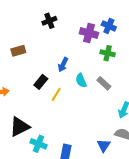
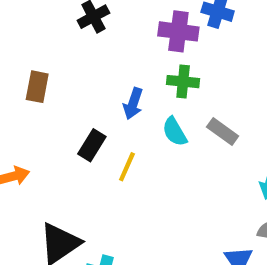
brown rectangle: (18, 51) -> (37, 87), turned -56
green cross: (108, 53) -> (183, 82), moved

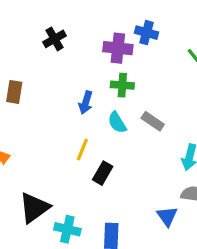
black rectangle: (92, 145) -> (103, 173), moved

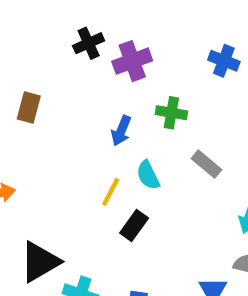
blue cross: (146, 33) -> (224, 61), moved
purple cross: (118, 48) -> (132, 61), moved, turned -32
cyan semicircle: (117, 123) -> (148, 175), moved

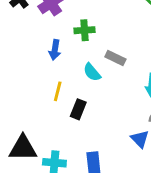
cyan semicircle: (148, 175) -> (92, 72), moved
black triangle: (40, 262) -> (23, 148), turned 44

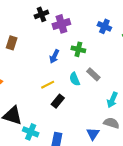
yellow line: (58, 91) -> (48, 85), turned 32

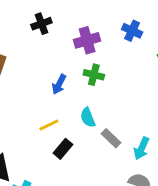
purple cross: (61, 24) -> (87, 40), moved
blue cross: (104, 26) -> (132, 31), moved
gray rectangle: (93, 74) -> (111, 138), moved

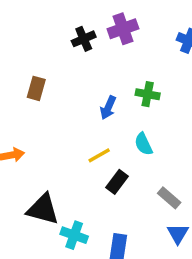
purple cross: (87, 40) -> (123, 29), moved
gray rectangle: (111, 138) -> (169, 198), moved

